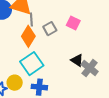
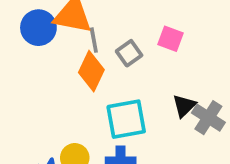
black triangle: (77, 60) -> (184, 106), turned 48
cyan square: (32, 64) -> (126, 119), moved, turned 30

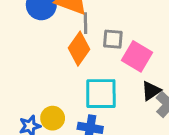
pink square: (171, 39) -> (137, 56), moved, size x1.4
gray square: (129, 53) -> (113, 39), turned 30

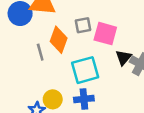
gray line: (85, 23) -> (40, 52), moved

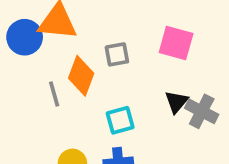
pink square: (105, 34) -> (176, 43), moved
cyan square: (85, 70) -> (120, 120), size x0.7

